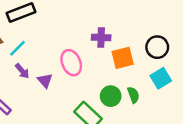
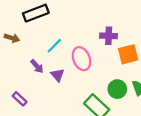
cyan line: (17, 48) -> (54, 46), moved

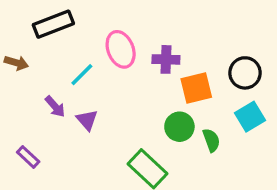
pink ellipse: (81, 59) -> (121, 49), moved
green circle: (117, 89) -> (179, 127), moved

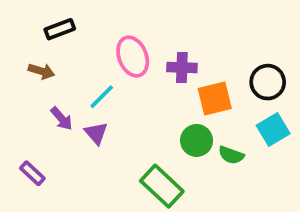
black rectangle: (53, 24) -> (60, 29), size x0.7
brown arrow: (16, 63) -> (41, 71), moved
cyan line: (82, 75) -> (102, 97), moved
green semicircle: (211, 140) -> (231, 155), turned 130

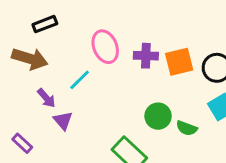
brown arrow: (41, 71) -> (30, 59), size x1.6
orange square: (215, 99) -> (179, 62), moved
purple triangle: (96, 133) -> (63, 121), moved

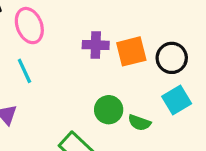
pink ellipse: (105, 47) -> (29, 26), moved
cyan line: (80, 80) -> (24, 71), turned -70

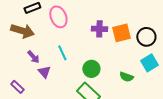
cyan line: (24, 71) -> (62, 53), moved
green circle: (109, 110) -> (91, 69), moved

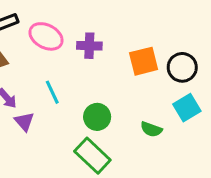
pink ellipse: (58, 17) -> (46, 36), turned -40
purple cross: (99, 29) -> (89, 46), moved

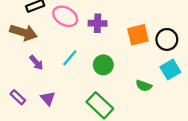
cyan line: (52, 92) -> (70, 58), turned 66
green circle: (97, 117) -> (103, 65), moved
purple triangle: (24, 122) -> (48, 98), moved

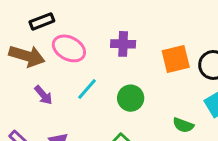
pink ellipse: (65, 16) -> (69, 48), moved

